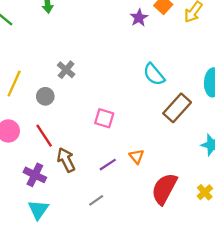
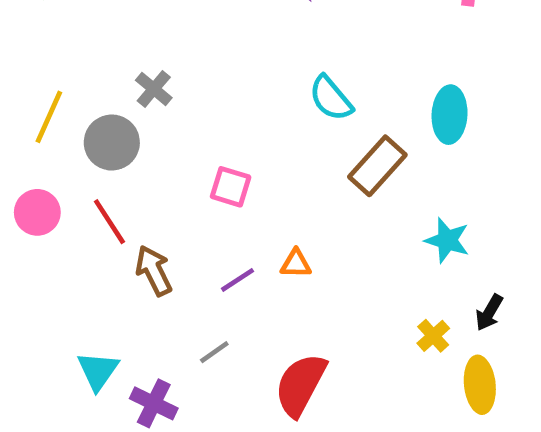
gray circle: (45, 96) -> (112, 143), size x1.5
orange triangle: (137, 156) -> (296, 264), turned -49
purple cross: (35, 175) -> (154, 403), moved
red semicircle: (164, 189) -> (300, 385), moved

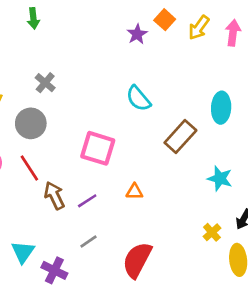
gray cross: (154, 89) -> (45, 83), moved
cyan semicircle: (331, 98) -> (138, 98), moved
pink square: (231, 187) -> (98, 148), size x1.5
purple line: (238, 280) -> (87, 201), moved

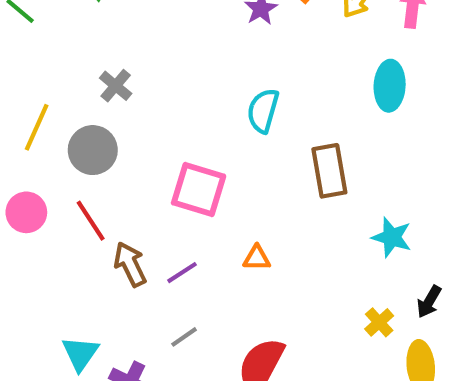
cyan semicircle: (138, 98) -> (263, 111), turned 56
cyan ellipse: (221, 108) -> (390, 86), moved
brown rectangle: (180, 137) -> (329, 171), turned -52

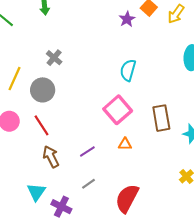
brown rectangle: (329, 171) -> (161, 118), moved
pink square: (199, 190) -> (118, 110), moved, turned 32
brown arrow: (130, 264) -> (51, 157), moved

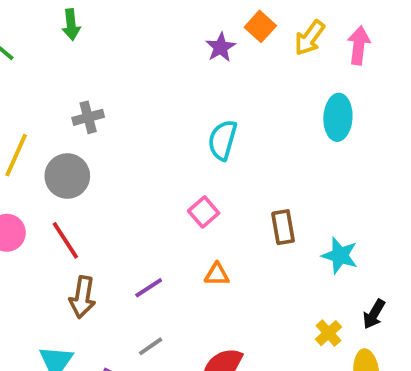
gray cross: (54, 58) -> (88, 117), turned 35
pink square: (118, 110) -> (204, 212), size x0.6
brown rectangle: (161, 118) -> (283, 227), size x0.7
brown arrow: (51, 157) -> (82, 297), turned -145

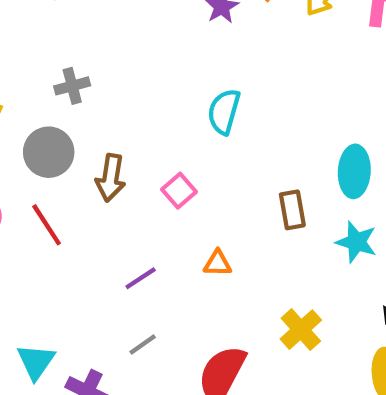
cyan ellipse: (338, 117) -> (354, 171), moved
pink square: (204, 212) -> (179, 191), moved
brown arrow: (82, 297) -> (111, 178), moved
yellow cross: (328, 333) -> (301, 330), moved, size x1.4

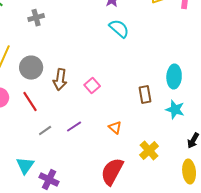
gray cross: (72, 86) -> (36, 18), moved
cyan semicircle: (224, 112) -> (119, 29), moved, turned 115
orange triangle: (217, 263) -> (115, 128), moved, turned 40
gray line: (143, 345) -> (45, 131), moved

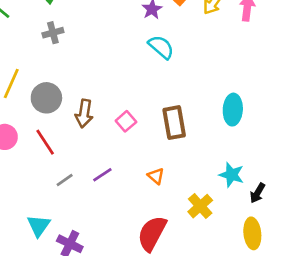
brown rectangle: (145, 95) -> (174, 123), moved, size x1.4
cyan star: (175, 110) -> (231, 175), moved

